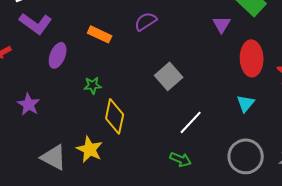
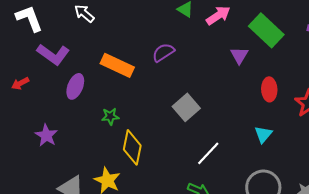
orange rectangle: (100, 34) -> (117, 65), size x1.4
red ellipse: (252, 58) -> (269, 89), size x0.7

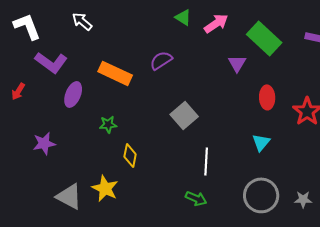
red arrow: (20, 83) -> (18, 91), turned -30
purple star: (46, 135) -> (44, 143), turned 30
yellow diamond: (132, 147) -> (130, 155), size x0.7
white line: (208, 153) -> (206, 161), turned -40

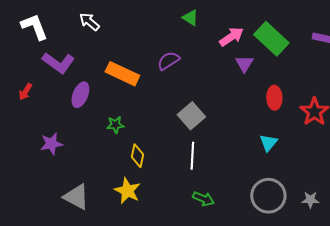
pink arrow: (216, 23) -> (231, 37), moved
white line: (206, 161) -> (192, 156), moved
yellow star: (105, 188) -> (127, 191), moved

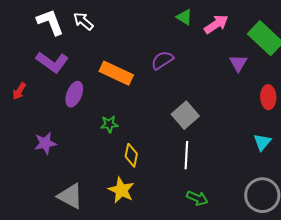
white L-shape: (34, 27) -> (50, 22), moved
pink arrow: (231, 37) -> (216, 24), moved

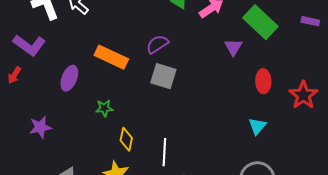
purple L-shape: (52, 62) -> (29, 45), moved
gray square: (185, 115) -> (163, 76), moved, turned -32
white line: (186, 155) -> (164, 152), moved

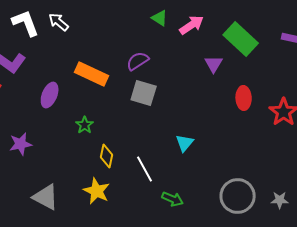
green star: (104, 108) -> (85, 125), turned -30
cyan triangle: (257, 126) -> (185, 143), moved
white line: (164, 152) -> (145, 169), turned -32

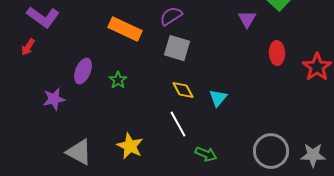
purple ellipse: (50, 95) -> (83, 71), moved
yellow diamond: (107, 156) -> (183, 90), moved, turned -40
gray star: (280, 200) -> (313, 155), size x1.4

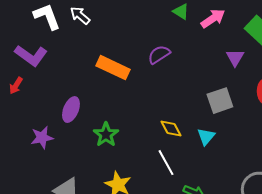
gray square: (177, 48) -> (220, 101), moved, turned -36
green star: (118, 80) -> (106, 135), moved, size x1.4

